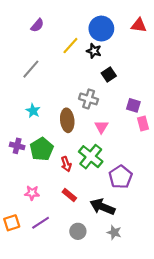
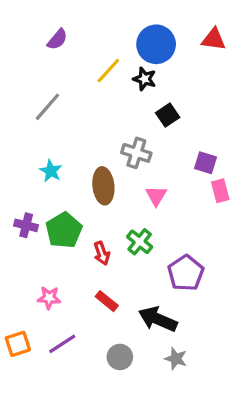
green cross: (91, 157) -> (140, 242), size x0.7

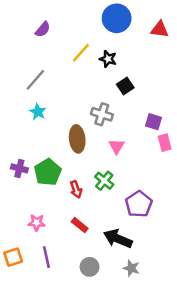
blue circle: (156, 44) -> (117, 18), moved
cyan star: (51, 171) -> (38, 112), moved
purple line: (62, 344) -> (46, 257), turned -70

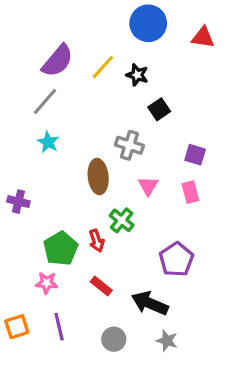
purple semicircle: (43, 29) -> (58, 61), moved, size x1.6
pink rectangle: (165, 143) -> (190, 192), moved
purple cross: (19, 168) -> (18, 202), moved
green pentagon: (48, 172) -> (61, 248), moved
green cross: (104, 181) -> (122, 220), moved

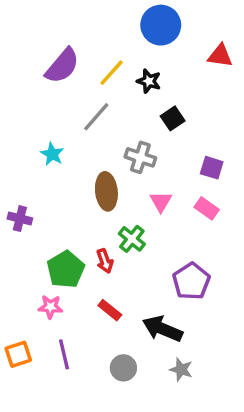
red triangle: (203, 37) -> (220, 56), moved
gray line: (45, 101) -> (96, 117), moved
pink rectangle: (190, 192) -> (207, 208), turned -40

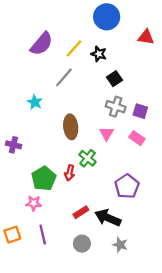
gray cross: (140, 157) -> (116, 107), moved
red arrow: (105, 261) -> (70, 173), turned 32
red rectangle: (110, 310) -> (81, 212), moved, turned -72

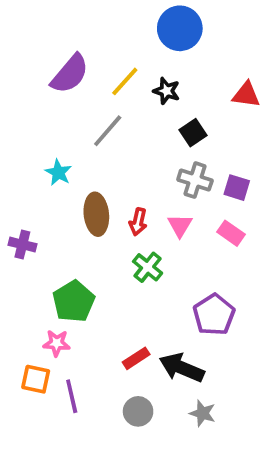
red triangle: (146, 37) -> (246, 95), moved
brown ellipse: (71, 127) -> (96, 214), moved
red arrow: (70, 173) -> (138, 222), moved
orange square: (12, 235) -> (36, 379), moved, turned 30

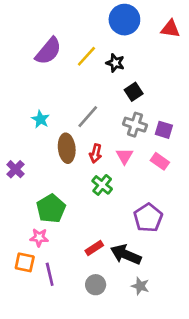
red triangle: (246, 95) -> (170, 29), moved
gray line: (108, 131) -> (88, 117), moved
purple cross: (22, 245) -> (16, 169), turned 30

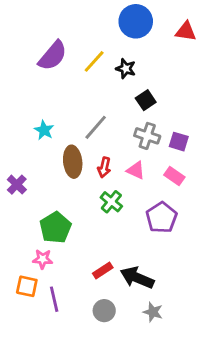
pink triangle: (124, 156) -> (136, 170), turned -36
purple pentagon: (148, 218) -> (161, 218), moved

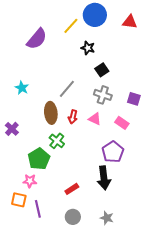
yellow line: (94, 61) -> (71, 26), moved
cyan star: (44, 130) -> (22, 88), moved
purple square: (179, 142) -> (134, 99), moved
green cross: (111, 202) -> (57, 141), moved
black arrow: (137, 278) -> (104, 178), moved, turned -120

